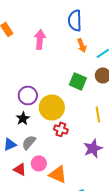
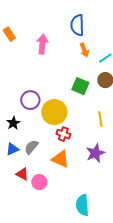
black star: (23, 118) -> (13, 123), moved
pink circle: (39, 163) -> (39, 182), moved
orange triangle: (58, 174) -> (60, 159), moved

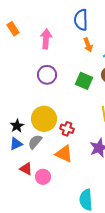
purple circle: (30, 100) -> (47, 75), moved
yellow circle: (54, 112) -> (44, 119), moved
black star: (13, 123) -> (17, 126), moved

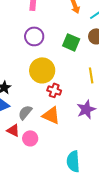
yellow circle: (44, 119) -> (42, 70), moved
gray semicircle: (35, 142) -> (25, 112), moved

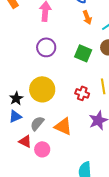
yellow circle: (42, 70) -> (42, 89), moved
red cross: (54, 90) -> (82, 93), moved

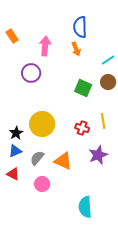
orange arrow: (87, 17) -> (76, 49), moved
purple circle: (46, 47) -> (31, 73), moved
red triangle: (25, 141) -> (13, 174), moved

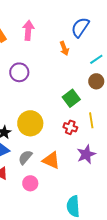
blue semicircle: (80, 27) -> (80, 27), moved, turned 35
pink arrow: (45, 46) -> (28, 30), moved
green square: (83, 88) -> (71, 98), moved, turned 30

